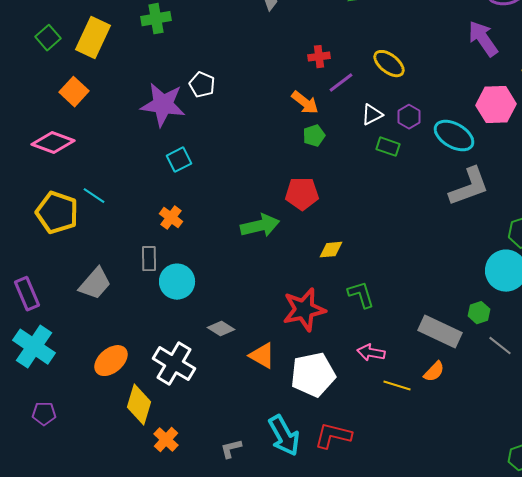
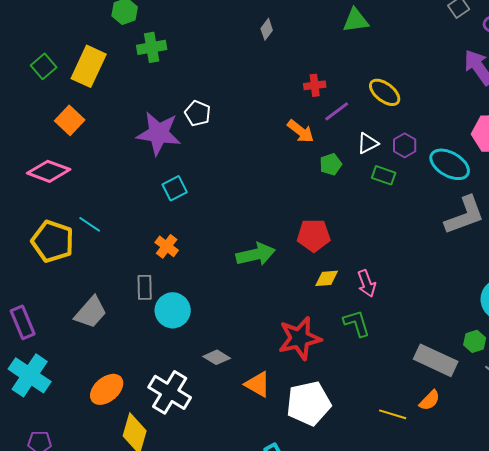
green pentagon: (314, 136) -> (331, 164), moved
red pentagon: (302, 194) -> (314, 235), moved
pink arrow: (371, 353) -> (367, 283), moved, turned -120

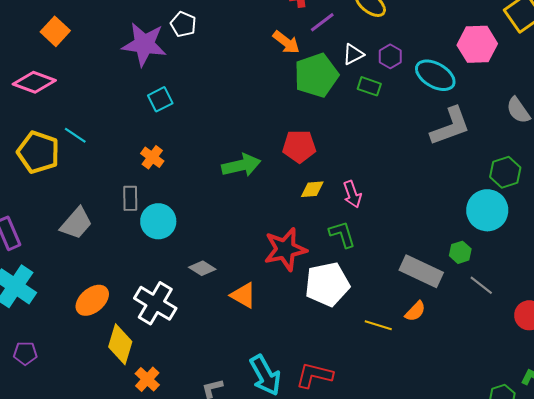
green pentagon: (331, 164) -> (316, 75), size x2.0
white pentagon: (309, 403) -> (327, 284), moved

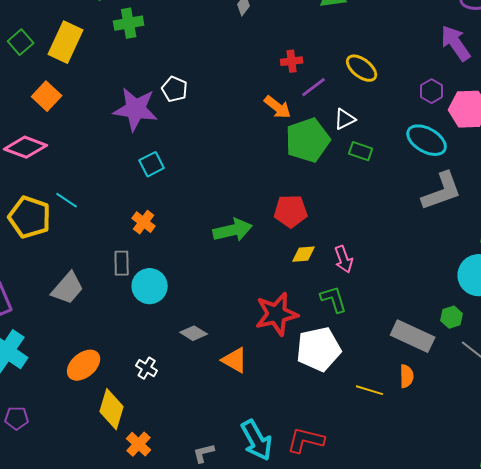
purple hexagon: (390, 56) -> (432, 91), moved
white cross: (155, 303) -> (147, 368), size x0.5
orange semicircle: (415, 311) -> (407, 376), turned -45

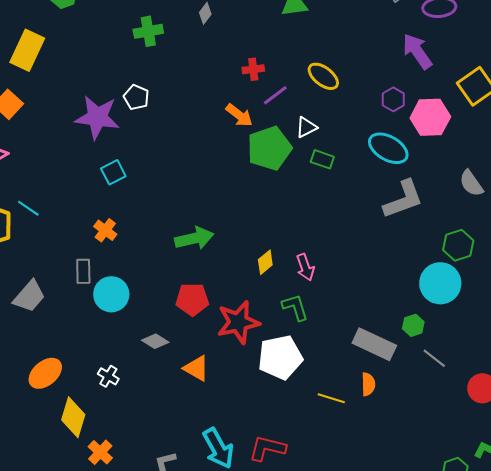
green cross: (129, 23) -> (148, 31), moved
red pentagon: (291, 211) -> (192, 299), moved
yellow diamond: (304, 254) -> (265, 262), turned -35

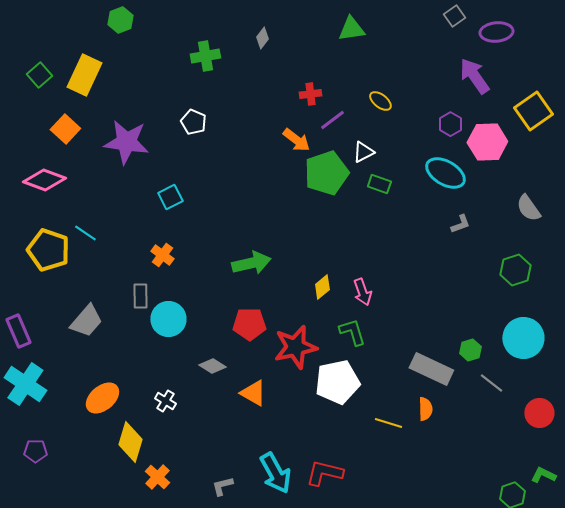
yellow ellipse: (323, 76) -> (380, 101), size x0.7
purple star: (97, 117) -> (126, 142), moved
gray L-shape: (403, 199) -> (460, 224), size x0.5
cyan circle: (440, 283) -> (523, 338), moved

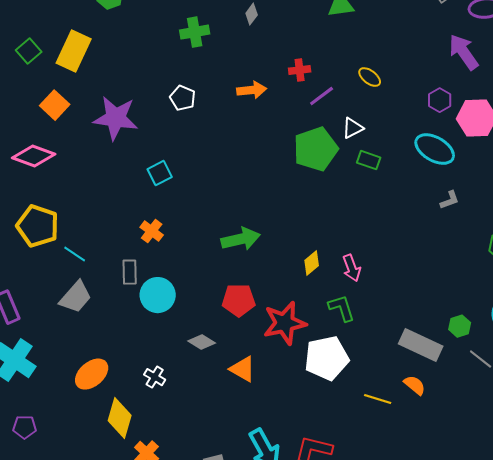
orange arrow: (296, 140) -> (252, 90), moved, turned -44
cyan line: (85, 233) -> (75, 254), moved
orange semicircle: (425, 409) -> (415, 385), turned -50

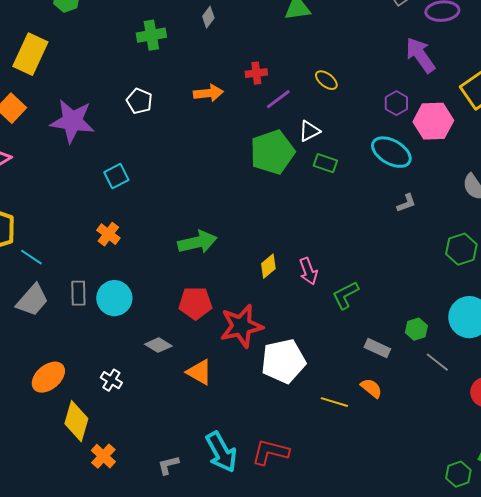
gray rectangle: (130, 272) -> (78, 293), moved
green L-shape: (342, 308) -> (345, 295), moved, turned -100
gray rectangle: (421, 345) -> (377, 348), size x0.6

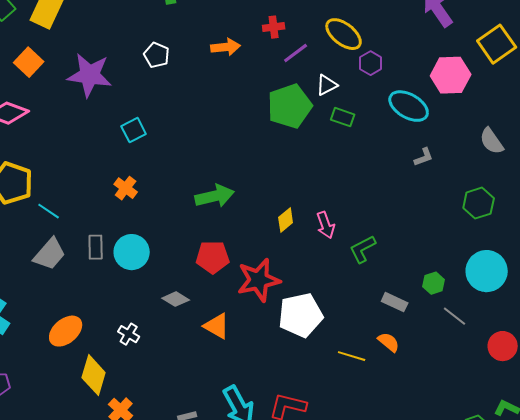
yellow ellipse: (326, 80) -> (344, 34), size x1.6
purple hexagon: (396, 103) -> (371, 63), moved

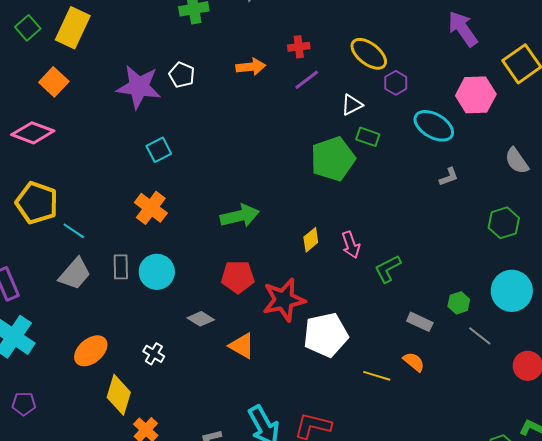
purple line: (296, 53) -> (307, 80), moved
purple star: (90, 75) -> (139, 87), moved
green pentagon: (290, 106) -> (333, 159), moved
orange cross: (126, 188) -> (151, 208), size x1.4

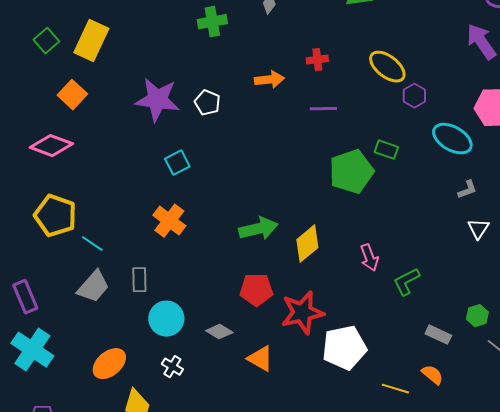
white pentagon: (182, 75) -> (207, 103), moved
purple line: (307, 80) -> (323, 109), moved, turned 36
white triangle: (352, 105) -> (478, 229), moved, turned -30
yellow diamond: (311, 240) -> (307, 244), moved, size x1.5
cyan circle: (157, 272) -> (166, 319), moved

